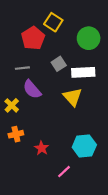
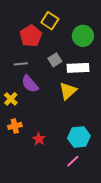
yellow triangle: (73, 97) -> (68, 91), turned 30
pink line: (64, 172) -> (73, 161), moved

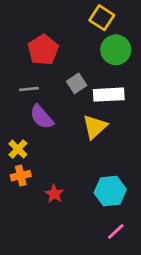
yellow square: (50, 21) -> (102, 18), moved
yellow cross: (11, 99) -> (18, 149), moved
pink line: (73, 161) -> (116, 232), moved

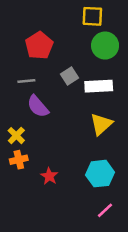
yellow square: (102, 18) -> (92, 16), turned -30
yellow triangle: (95, 127) -> (101, 124), moved

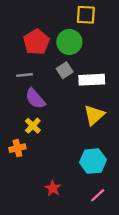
green circle: (105, 46) -> (69, 42), moved
yellow cross: (16, 136) -> (33, 126), moved
red star: (49, 176) -> (53, 188), moved

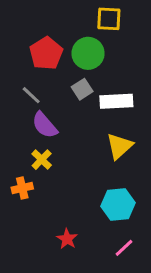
gray line: (25, 75) -> (31, 95), turned 49

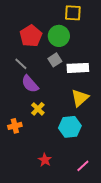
yellow cross: (42, 160) -> (38, 109), moved
cyan hexagon: (118, 204) -> (70, 127), moved

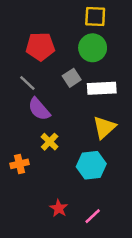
red pentagon: (31, 36) -> (40, 46), turned 30
green circle: (59, 36) -> (93, 48), moved
pink line: (83, 166) -> (93, 216), moved

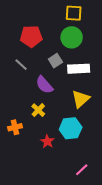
purple semicircle: (39, 109) -> (44, 85), moved
red star: (59, 208) -> (47, 141), moved
pink line: (93, 216) -> (82, 170), moved

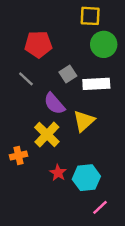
green circle: (72, 37) -> (104, 44), moved
yellow triangle: (81, 99) -> (84, 121), moved
yellow cross: (38, 110) -> (47, 135), size x1.5
cyan hexagon: (71, 128) -> (86, 178), moved

